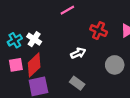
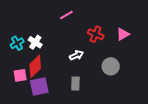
pink square: (16, 65) -> (20, 75), moved
gray rectangle: (77, 83) -> (75, 83), turned 56

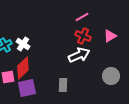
pink line: (66, 15) -> (82, 17), moved
white arrow: (76, 55) -> (79, 55), moved, size x1.5
gray circle: (111, 66) -> (111, 76), moved

